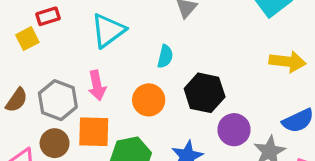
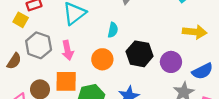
yellow square: (27, 39) -> (21, 20), turned -32
gray hexagon: (58, 100) -> (39, 45), moved
purple circle: (234, 130) -> (171, 62), moved

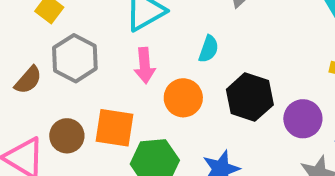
pink arrow: (68, 50) -> (145, 66), moved

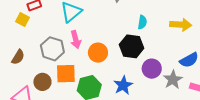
cyan semicircle: (209, 49) -> (142, 22), moved
gray hexagon: (75, 58) -> (52, 49), moved
purple circle: (303, 119) -> (152, 69), moved

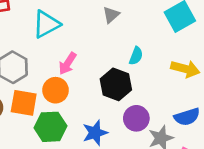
pink arrow: (76, 40) -> (68, 64), moved, turned 36
orange circle: (98, 53) -> (56, 90), moved

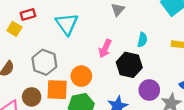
cyan triangle: (46, 24) -> (67, 24), turned -30
pink arrow: (68, 64) -> (105, 49), moved

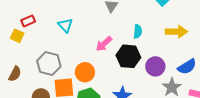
cyan triangle: (67, 24) -> (65, 25), size x0.7
pink arrow: (105, 49) -> (104, 44), turned 30
purple circle: (149, 90) -> (155, 66), moved

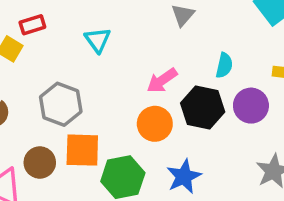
purple circle: (155, 66) -> (251, 106), moved
orange circle: (85, 72) -> (155, 124), moved

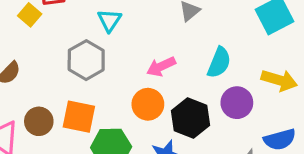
cyan semicircle: (224, 65) -> (219, 63), size x1.4
gray hexagon: (61, 104) -> (86, 60), moved
black hexagon: (203, 108) -> (190, 118), moved

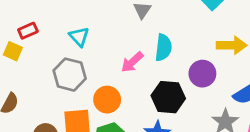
cyan semicircle: (219, 63) -> (163, 47), moved
orange circle: (148, 104) -> (107, 100), moved

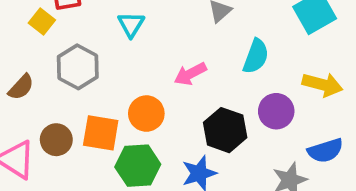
cyan semicircle: (163, 47) -> (256, 56), moved
gray hexagon: (70, 75) -> (78, 67), moved

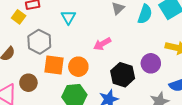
cyan semicircle: (256, 56) -> (145, 14), moved
orange square: (101, 133) -> (54, 65), moved

